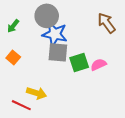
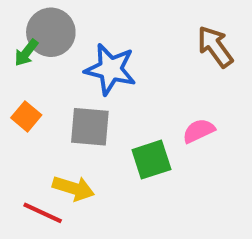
gray circle: (47, 16) -> (51, 32), moved
gray square: (58, 52) -> (90, 127), moved
green square: (79, 63) -> (151, 160), moved

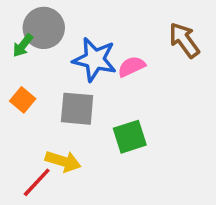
pink semicircle: (199, 131) -> (132, 67), moved
red line: (43, 213) -> (37, 182), turned -72

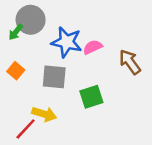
brown arrow: (184, 40) -> (130, 62), moved

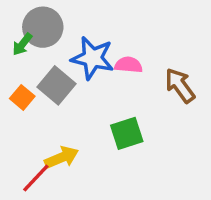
pink semicircle: (93, 47) -> (128, 65), turned 30
gray square: (54, 77) -> (56, 85), moved, turned 35
yellow arrow: (44, 114) -> (62, 157), turned -40

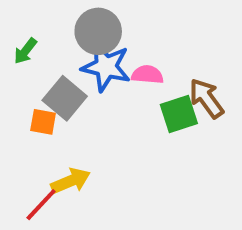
gray circle: (43, 27) -> (98, 31), moved
orange square: (22, 97) -> (43, 122), moved, turned -30
green square: (127, 133) -> (179, 114), moved

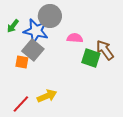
blue star: (106, 67) -> (36, 31), moved
green square: (179, 114) -> (91, 58), turned 36
yellow arrow: (71, 181) -> (47, 96), moved

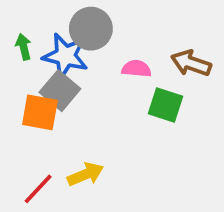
green arrow: (13, 26) -> (24, 47), turned 128
brown arrow: (105, 50) -> (191, 63), moved, turned -35
orange square: (22, 62) -> (40, 112), size x1.5

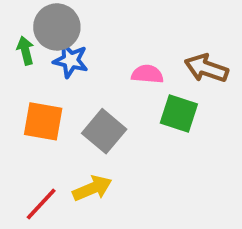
gray circle: (91, 29) -> (57, 27), moved
blue star: (65, 56) -> (71, 60), size x0.7
gray square: (60, 91) -> (104, 131), moved

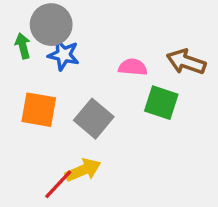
red line: (41, 204) -> (58, 184), moved

